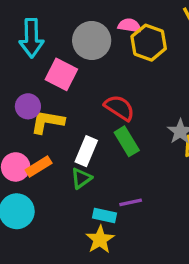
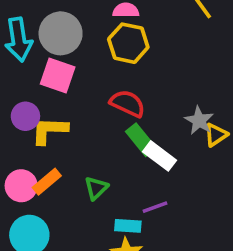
gray circle: (92, 41) -> (61, 33), moved
yellow hexagon: (149, 43) -> (128, 43), moved
white rectangle: (86, 151) -> (160, 156), moved, turned -68

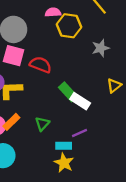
yellow hexagon: (128, 43) -> (69, 26), moved
red semicircle: (128, 103) -> (41, 65), moved
gray star: (199, 120) -> (101, 48), moved, turned 30

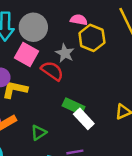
gray star: (101, 48) -> (65, 53), moved, turned 30
green rectangle: (68, 92) -> (74, 106), turned -36

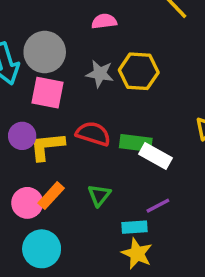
yellow hexagon: (92, 38) -> (139, 71), moved
red semicircle: (52, 71) -> (93, 134), moved

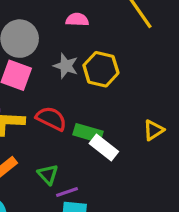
green triangle: (99, 195) -> (48, 174), turned -30
purple line: (158, 206) -> (67, 192), moved

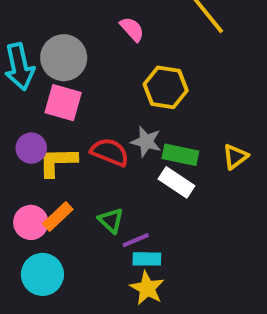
pink semicircle: (77, 20) -> (132, 29), turned 50
gray star: (66, 66) -> (146, 142), moved
green rectangle: (88, 133) -> (180, 155), moved

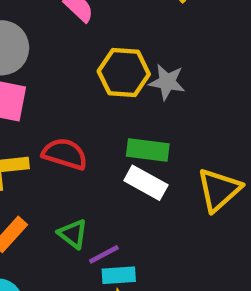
gray star: (146, 142) -> (167, 82), moved
yellow triangle: (235, 157) -> (219, 190), moved, size x1.5

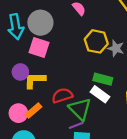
red semicircle: (65, 154) -> (62, 96), moved, turned -42
green triangle: (73, 234) -> (80, 109), moved, size x1.6

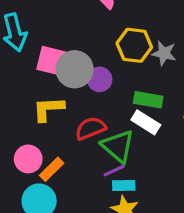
gray circle: (40, 23) -> (75, 69), moved
purple circle: (20, 72) -> (100, 79), moved
orange rectangle: (33, 110) -> (52, 169), moved

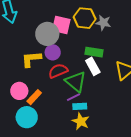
pink square: (51, 61) -> (61, 25), moved
purple circle: (100, 79) -> (53, 52), moved
white rectangle: (146, 122) -> (93, 66), turned 30

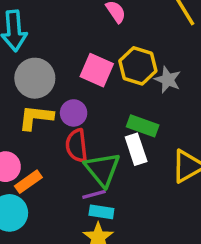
gray circle: (47, 34) -> (35, 78), moved
red semicircle: (58, 71) -> (77, 146), turned -84

